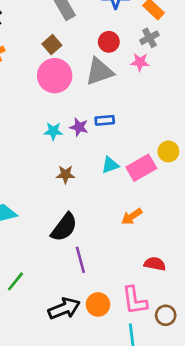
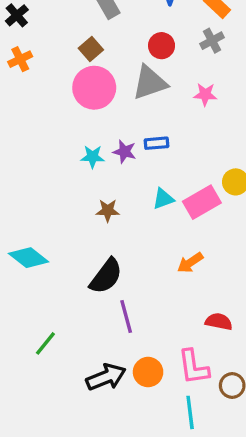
pink star: (140, 62) -> (205, 94), moved

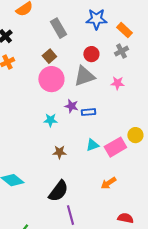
purple star: (124, 152) -> (71, 106), moved

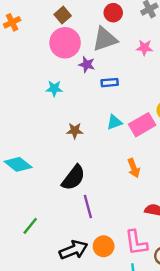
purple star: (71, 106) -> (87, 64), moved
cyan star: (50, 120) -> (54, 89), moved
orange arrow: (108, 183) -> (134, 168), turned -77

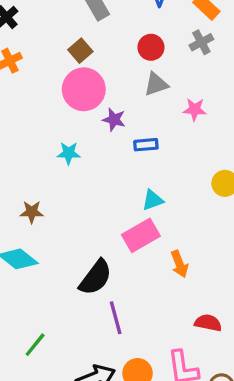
gray triangle: (105, 39) -> (156, 84), moved, size x0.7
pink star: (145, 48) -> (195, 109), moved
pink rectangle: (142, 125) -> (141, 235), moved
brown star: (75, 131) -> (32, 212), moved

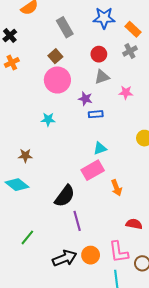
purple star: (114, 120) -> (85, 99), moved

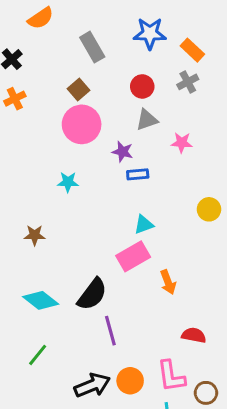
cyan diamond: (17, 185) -> (41, 300), moved

